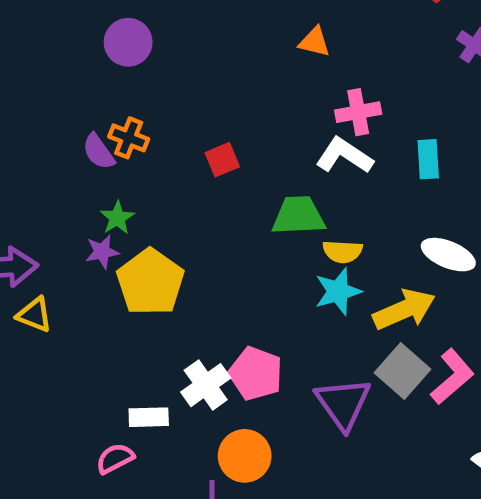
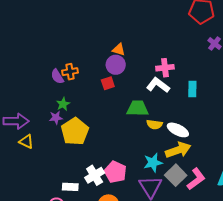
purple circle: (128, 42) -> (116, 65), moved
orange triangle: (314, 42) -> (119, 50), moved
orange cross: (129, 138) -> (70, 72), turned -35
white ellipse: (448, 255) -> (178, 130), moved
cyan star: (338, 291) -> (153, 163), moved

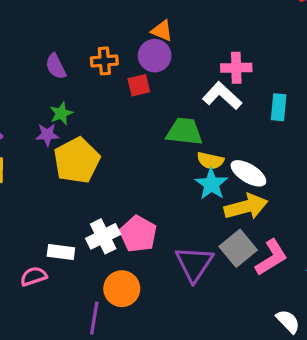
orange cross: (70, 72) -> (104, 61), moved
cyan star: (153, 163) -> (211, 184), moved, turned -30

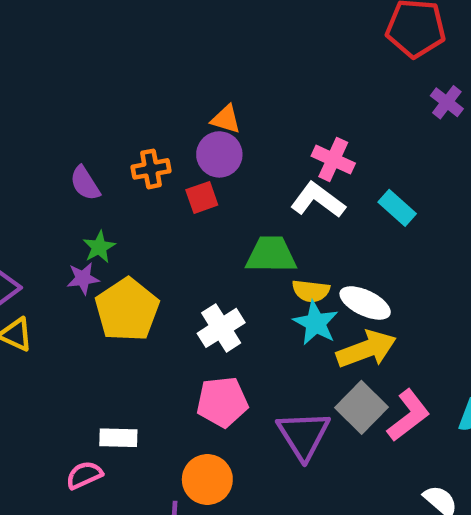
pink cross: (236, 68) -> (333, 160), turned 32
cyan rectangle: (279, 107) -> (397, 208), turned -48
pink pentagon: (138, 234) -> (222, 402), turned -30
white cross: (103, 236) -> (221, 328), moved

